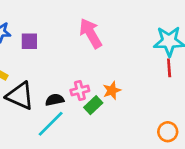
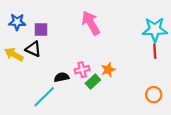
black triangle: (20, 96) -> (33, 49), moved, size x0.7
cyan line: (51, 124) -> (44, 97), moved
orange circle: (168, 132) -> (154, 95), moved

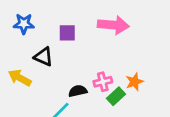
pink arrow: (91, 23) -> (113, 25), turned 125
purple square: (41, 30) -> (67, 33), moved
yellow arrow: (14, 54) -> (20, 78), moved

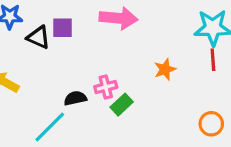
black triangle: (43, 57) -> (39, 37), moved
orange star: (134, 82) -> (165, 69), moved

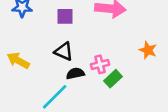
black triangle: (39, 37) -> (64, 51), moved
orange star: (165, 69) -> (148, 50), turned -30

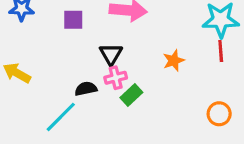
orange star: (148, 50) -> (174, 60), turned 30
black triangle: (64, 51) -> (111, 54), moved, turned 36

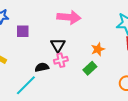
purple square: (73, 20) -> (23, 31), moved
green rectangle: (131, 95) -> (90, 68), moved

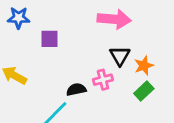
black triangle: (58, 45) -> (120, 56), moved
orange star: (98, 49) -> (144, 66), moved

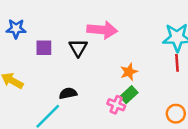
black triangle: (120, 56) -> (78, 48), moved
pink cross: (103, 80) -> (116, 105), moved, turned 36

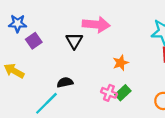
purple square: (44, 48) -> (34, 41), moved, turned -35
green rectangle: (129, 95) -> (123, 93), moved

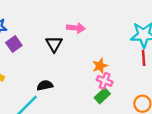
pink arrow: (96, 25) -> (76, 28), size x0.7
pink cross: (109, 93) -> (105, 81), moved

